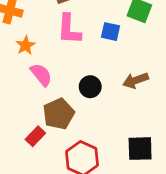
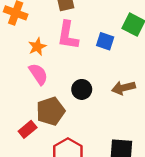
orange star: (26, 45) -> (37, 47), moved

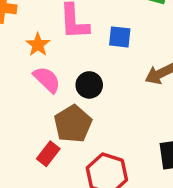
blue square: (105, 41) -> (120, 37), moved
black circle: (82, 89) -> (89, 85), moved

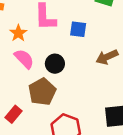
red rectangle: (48, 154) -> (14, 114), moved

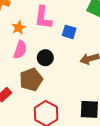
pink semicircle: (24, 59) -> (20, 50), turned 54

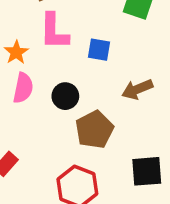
brown pentagon: (31, 79) -> (94, 130), moved

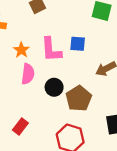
pink L-shape: (54, 31) -> (51, 50), moved
black circle: (65, 96) -> (54, 87), moved

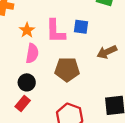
black circle: (54, 87) -> (27, 82), moved
brown pentagon: (79, 98) -> (67, 69), moved, turned 30

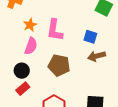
blue square: (81, 27) -> (90, 37), moved
red rectangle: (23, 103) -> (23, 89), moved

